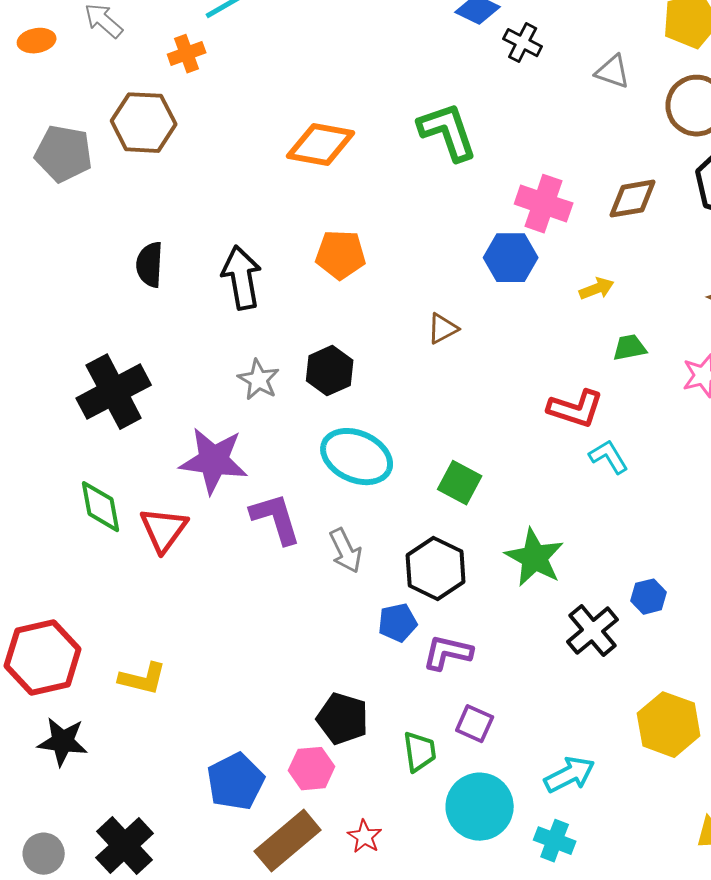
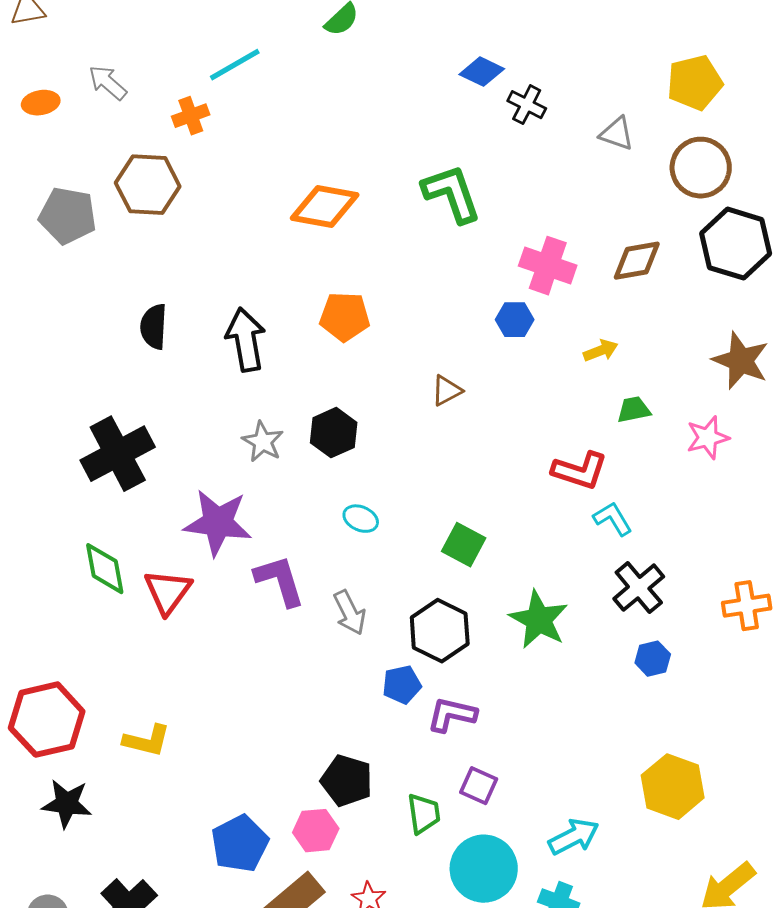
blue hexagon: (511, 258) -> (515, 320), size x0.7
cyan ellipse: (357, 457) -> (361, 519), size x0.5
black cross: (593, 631) -> (639, 588), moved

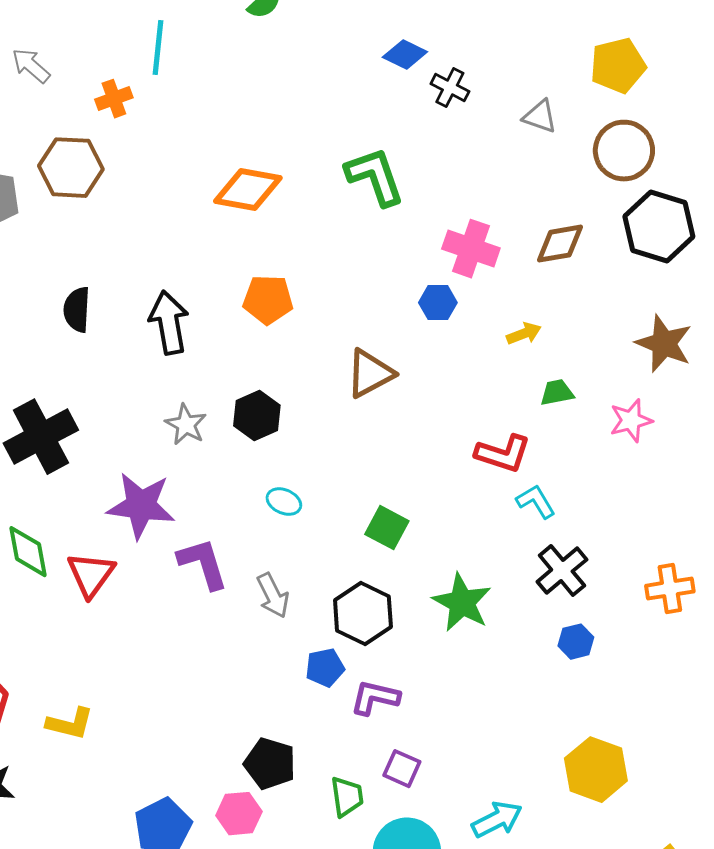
cyan line: (235, 65) -> (158, 48), turned -54
brown triangle: (447, 391) -> (370, 374), size x1.6

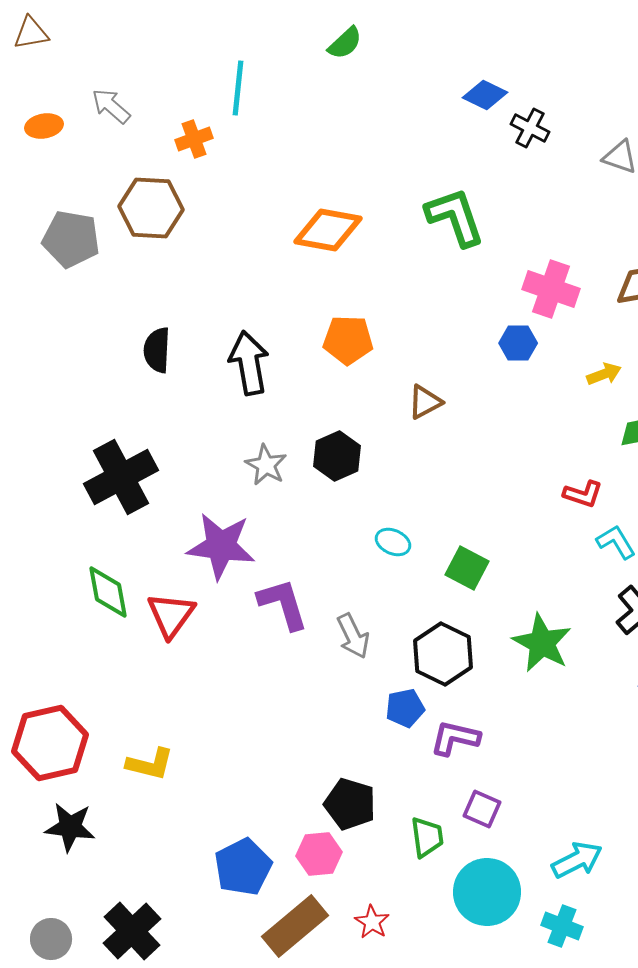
brown triangle: (370, 374) -> (425, 402), moved, size x0.7
red L-shape: (503, 454) -> (583, 494), size x0.7
cyan ellipse: (284, 502) -> (393, 542), moved

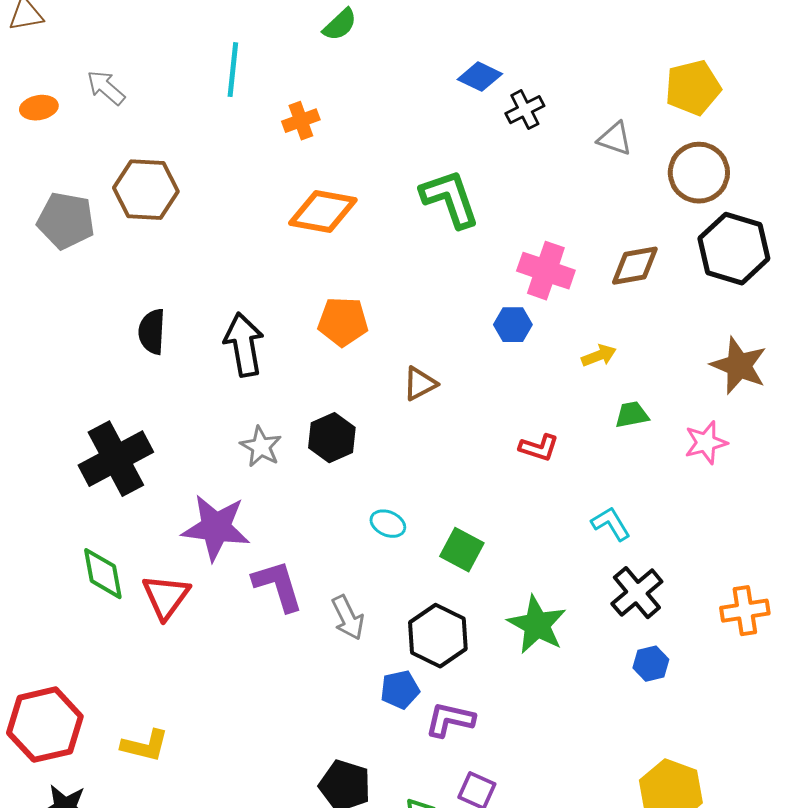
black cross: (530, 128) -> (525, 110), turned 36
orange cross: (194, 139) -> (301, 121), moved
red L-shape: (583, 494) -> (539, 448), moved

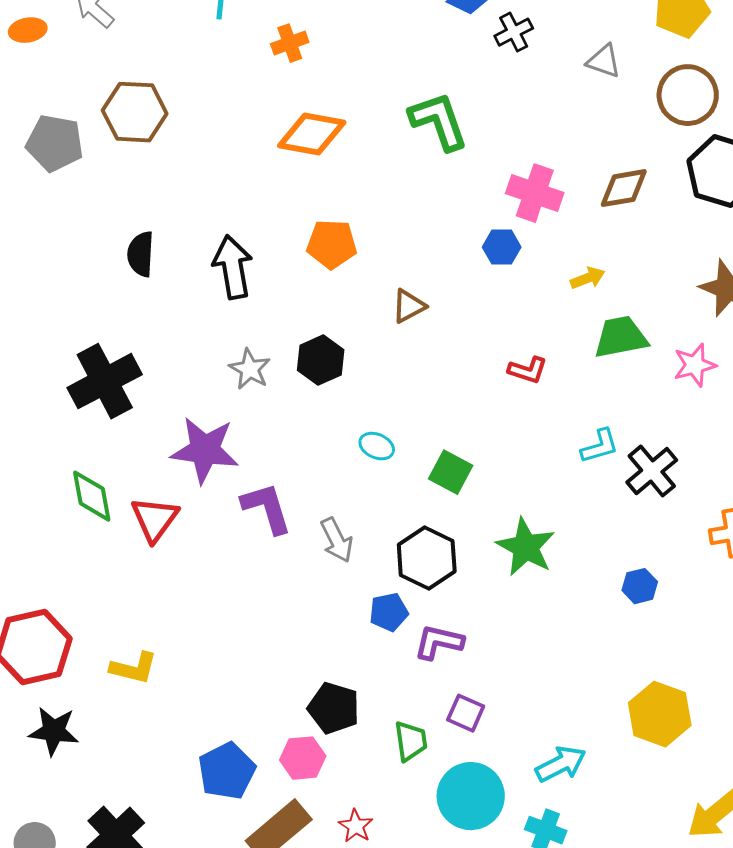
green trapezoid: (632, 415) -> (621, 337), size x1.6
cyan L-shape: (611, 524) -> (600, 446), turned 105
black cross: (637, 593) -> (652, 471), moved

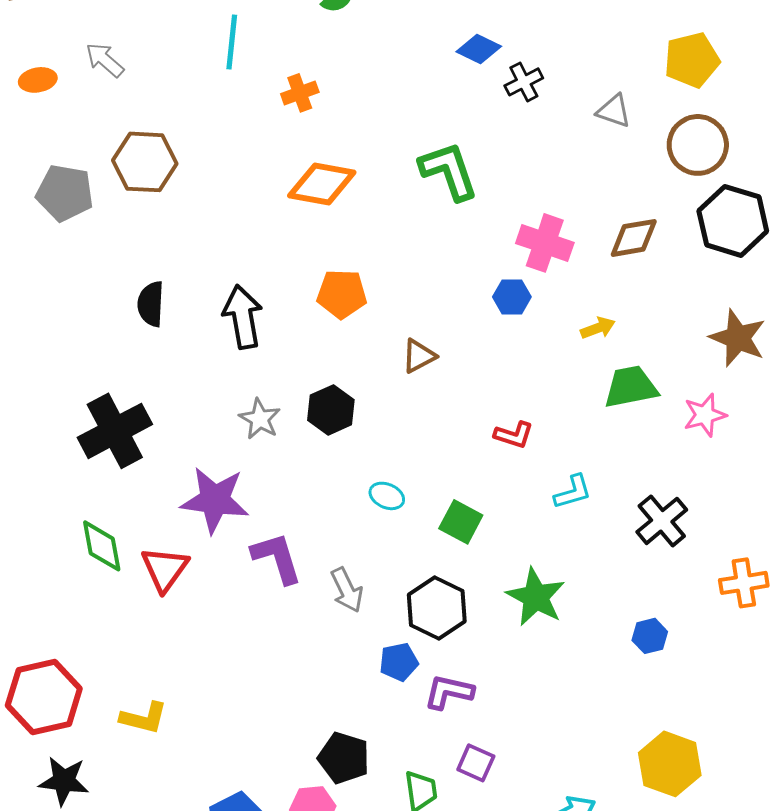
red L-shape: (528, 370) -> (514, 435), moved
cyan L-shape: (600, 446) -> (573, 492), moved

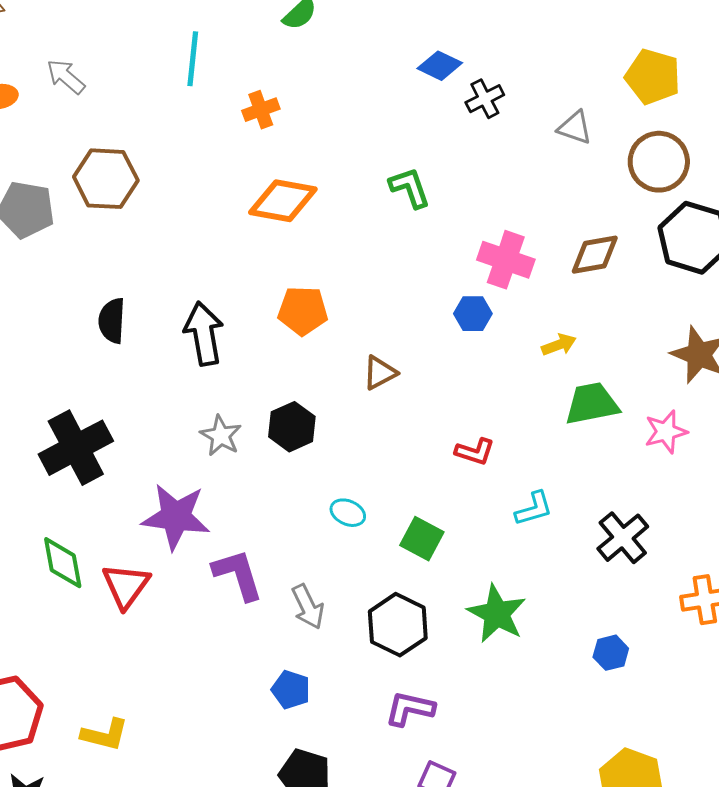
yellow pentagon: (692, 60) -> (653, 77), turned 30
green L-shape: (449, 171) -> (410, 188), size x0.7
blue pentagon: (399, 662) -> (291, 690), moved, turned 30

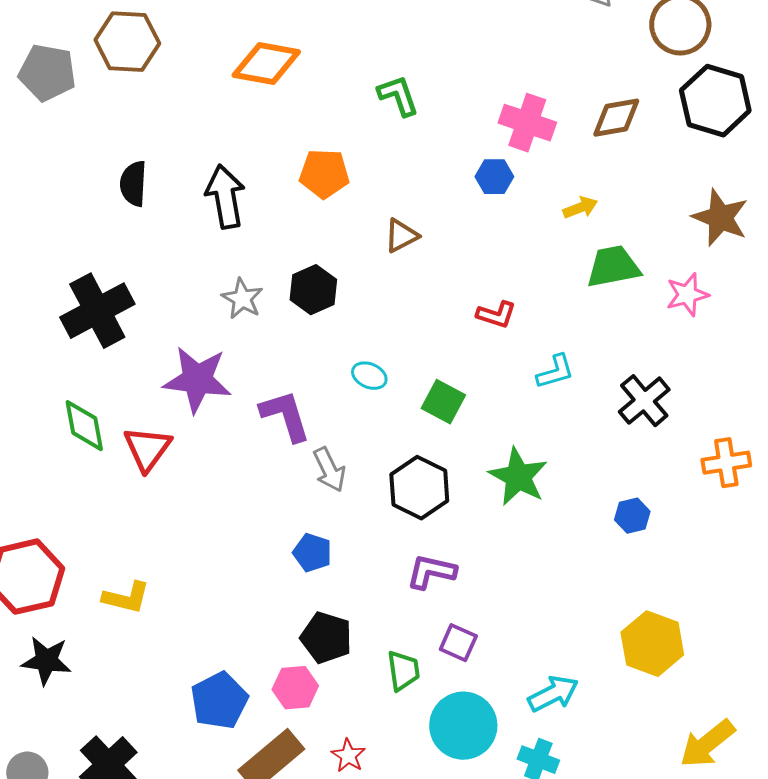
green L-shape: (410, 188) -> (398, 96), moved
orange diamond: (283, 201) -> (266, 64), moved
purple L-shape: (238, 575) -> (285, 416), moved

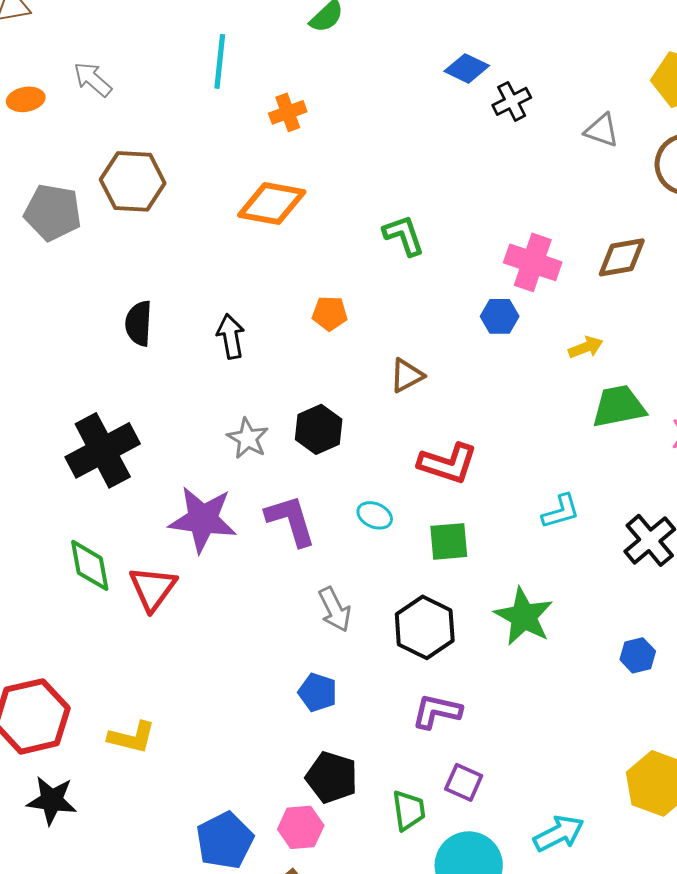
orange pentagon: (324, 174) -> (330, 313), size x0.7
black arrow: (225, 197) -> (231, 336), size x0.7
red L-shape: (496, 315) -> (448, 463), moved, size x1.5
green square: (443, 402) -> (449, 541), turned -33
purple L-shape: (285, 416) -> (291, 520), moved

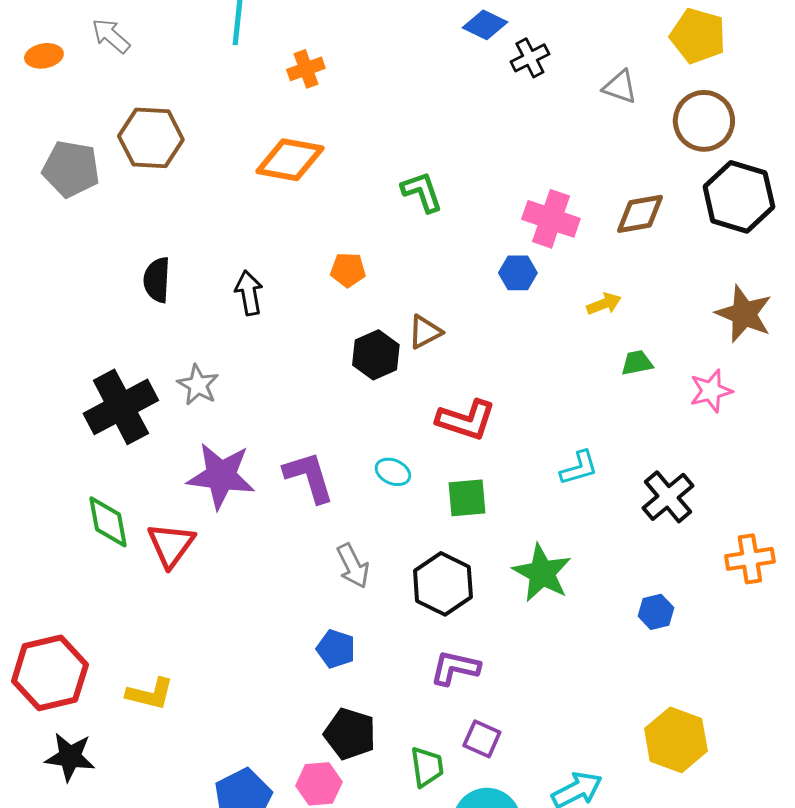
green trapezoid: (619, 406) -> (637, 363), size x0.6
black hexagon: (319, 429) -> (376, 355), moved
gray star: (248, 438) -> (198, 385), moved

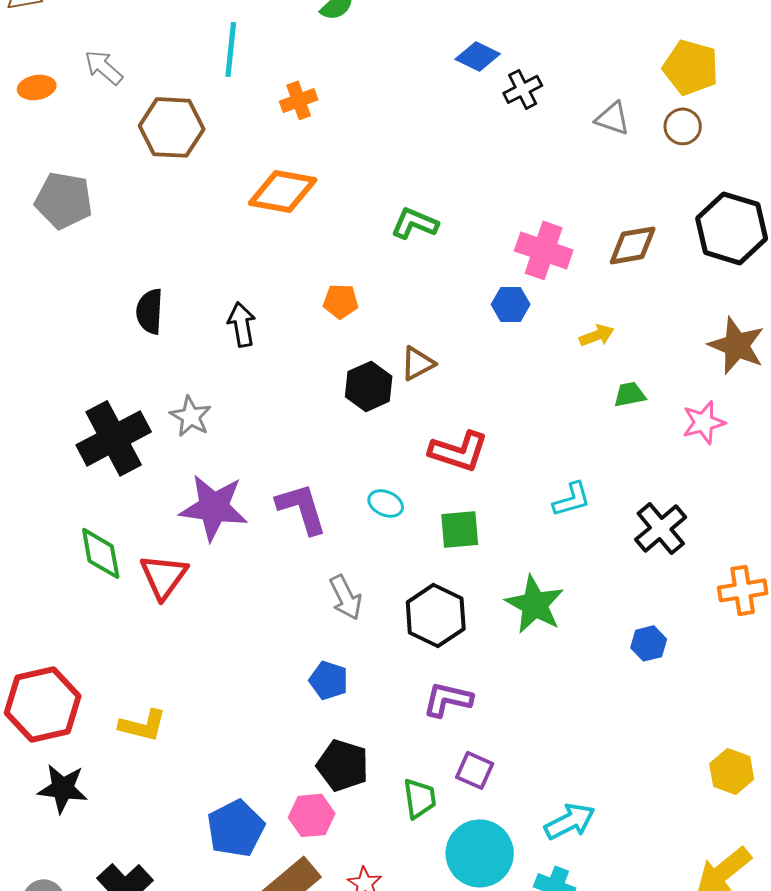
brown circle: (704, 121) -> (683, 126), moved, size x0.6
brown hexagon: (151, 138) -> (172, 127), moved
green L-shape: (422, 192) -> (415, 223), turned -48
yellow hexagon: (676, 740) -> (732, 771), moved, size x0.7

